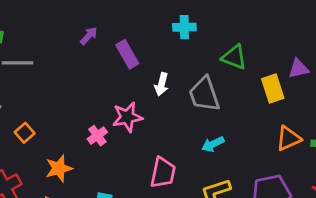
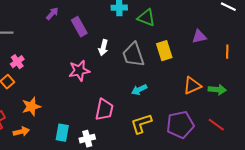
green triangle: (234, 57) -> (146, 18), moved
yellow rectangle: (273, 89) -> (164, 51), moved
pink cross: (97, 136) -> (17, 62), moved

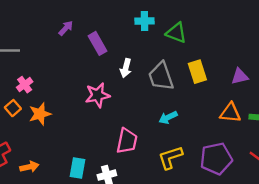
purple triangle: (199, 37) -> (240, 76), moved
orange triangle: (192, 86) -> (230, 113), turned 30
orange star: (31, 107) -> (40, 114), moved

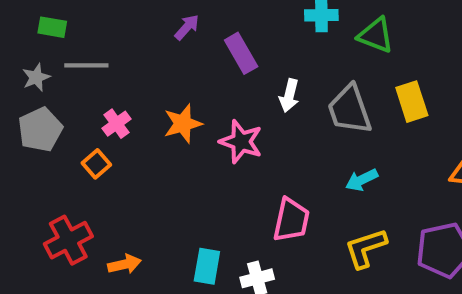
pink star: (98, 95) -> (241, 142), turned 30
orange star: (40, 114) -> (183, 124), moved

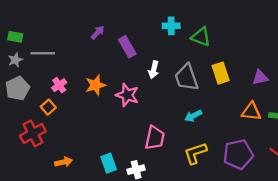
green rectangle: (52, 27) -> (15, 37), moved
red cross: (68, 240) -> (33, 133), moved
cyan rectangle: (207, 266) -> (109, 163), turned -30

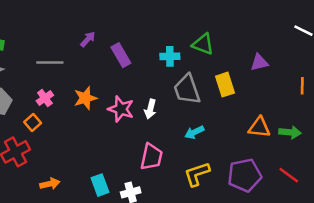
cyan cross: (171, 26) -> (170, 56), moved
gray line: (43, 53) -> (50, 62), moved
white arrow: (154, 70) -> (150, 109), moved
purple triangle: (260, 77) -> (259, 62), moved

